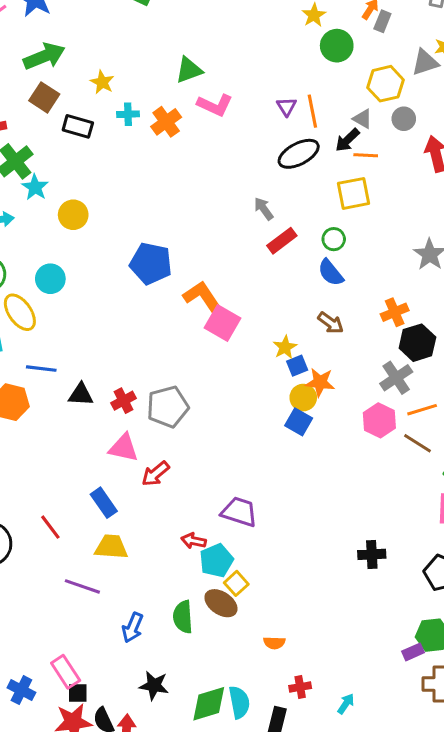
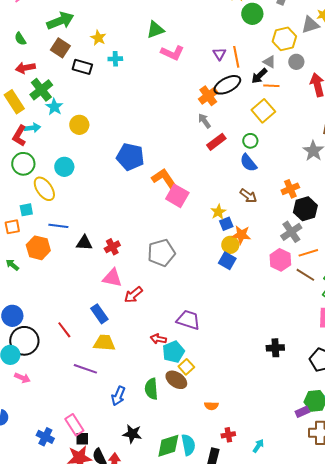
orange cross: (166, 122) -> (208, 96), moved
yellow square: (353, 193) -> (263, 111), turned -30
gray pentagon: (168, 407) -> (161, 253), moved

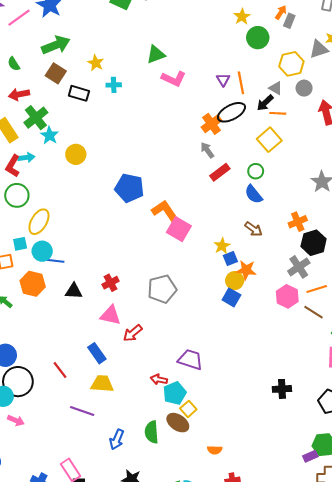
cyan circle: (64, 167) -> (42, 251), moved
yellow ellipse: (44, 189) -> (39, 222), turned 65
black triangle: (84, 243) -> (74, 291), moved

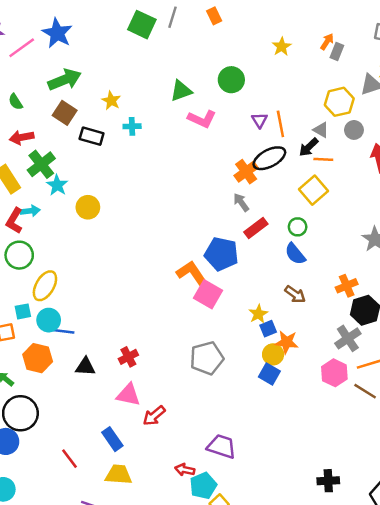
green circle: (258, 38) -> (231, 80), moved
blue pentagon: (129, 188) -> (222, 254), moved
gray pentagon: (162, 289) -> (207, 358), moved
black circle: (18, 382) -> (20, 413), moved

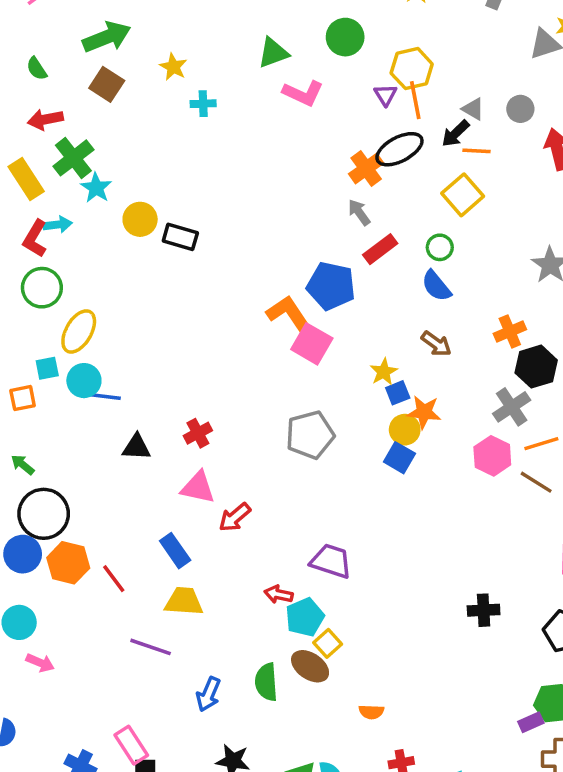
yellow hexagon: (339, 102) -> (412, 69), moved
black rectangle: (92, 136) -> (180, 237), moved
orange hexagon: (38, 358) -> (68, 563), moved

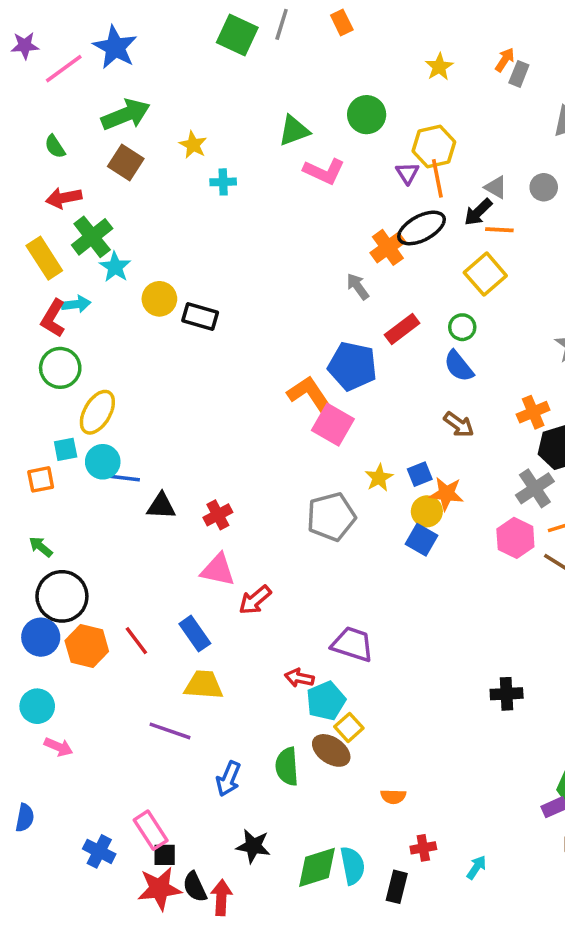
gray arrow: (359, 212) -> (358, 286), moved
yellow star: (384, 372) -> (379, 478), moved
black triangle: (137, 447) -> (161, 506), moved
red line: (114, 579) -> (136, 641), moved

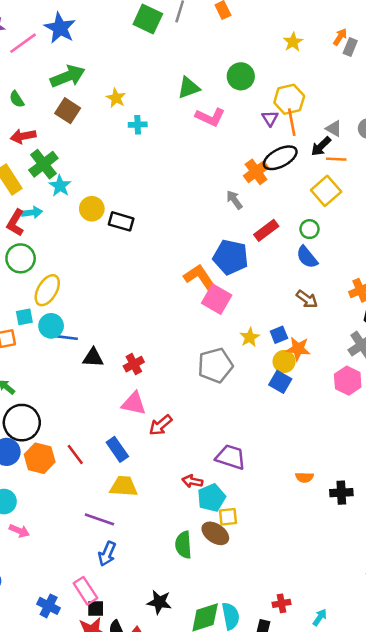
yellow square: (349, 727) -> (228, 517), turned 36
blue arrow: (228, 779) -> (107, 554), moved
orange semicircle: (393, 797) -> (304, 477), moved

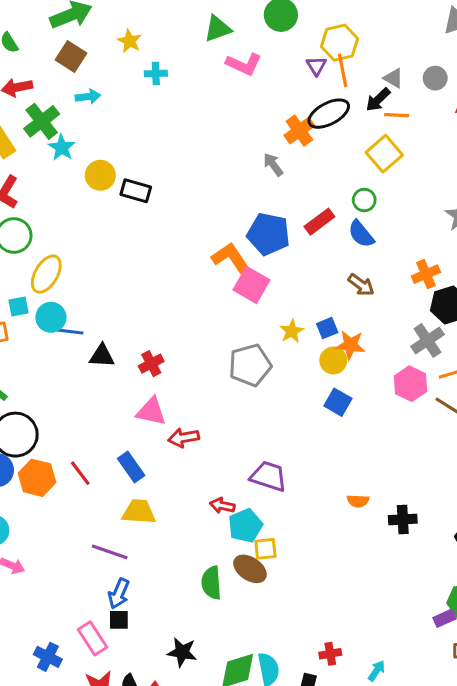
cyan arrow: (32, 213) -> (88, 97), moved
red rectangle: (266, 230) -> (319, 222), moved
blue square: (280, 382) -> (338, 402), moved
red arrow: (161, 425) -> (184, 438), turned 30
black square: (96, 608) -> (119, 620), moved

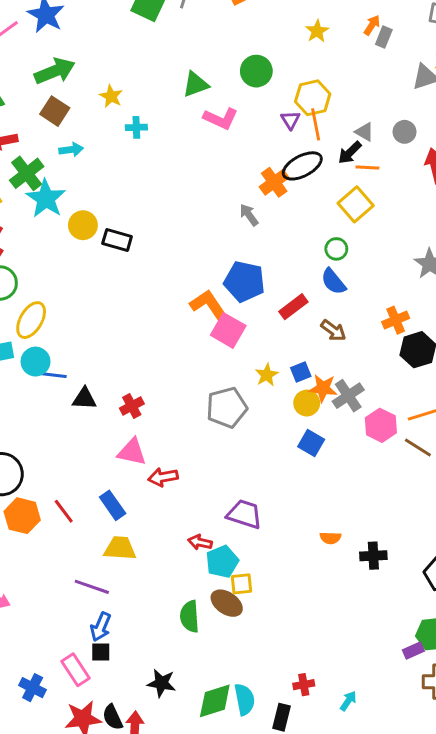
cyan star: (62, 148) -> (46, 199), size x1.5
red rectangle: (319, 222) -> (293, 307), moved
gray cross: (427, 340) -> (348, 396), moved

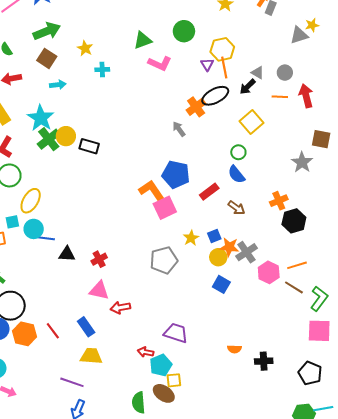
orange line: (367, 167) -> (280, 97), moved
green cross: (27, 173) -> (49, 139), moved
pink square: (228, 330) -> (165, 208), turned 35

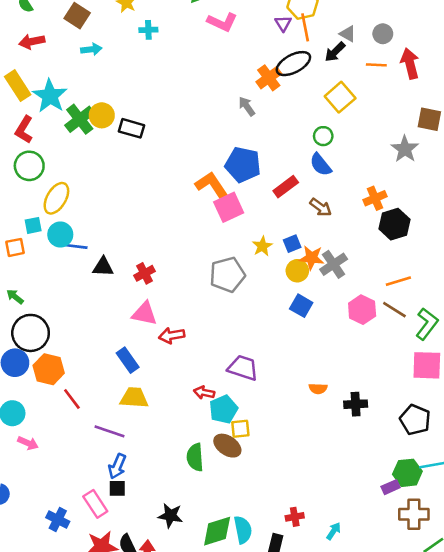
cyan star: (41, 118) -> (50, 96), moved
pink hexagon: (269, 272) -> (362, 310), moved
red line: (53, 331) -> (72, 399), moved

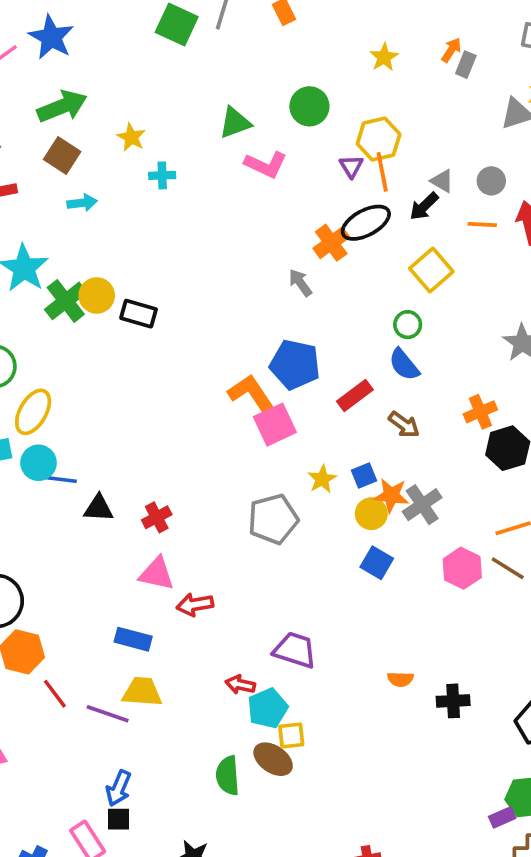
blue rectangle: (128, 360) -> (133, 639), turned -40
purple line: (110, 431) -> (108, 714), moved

